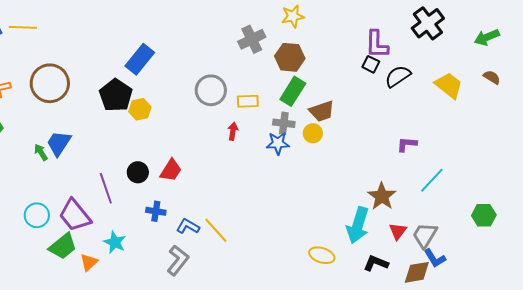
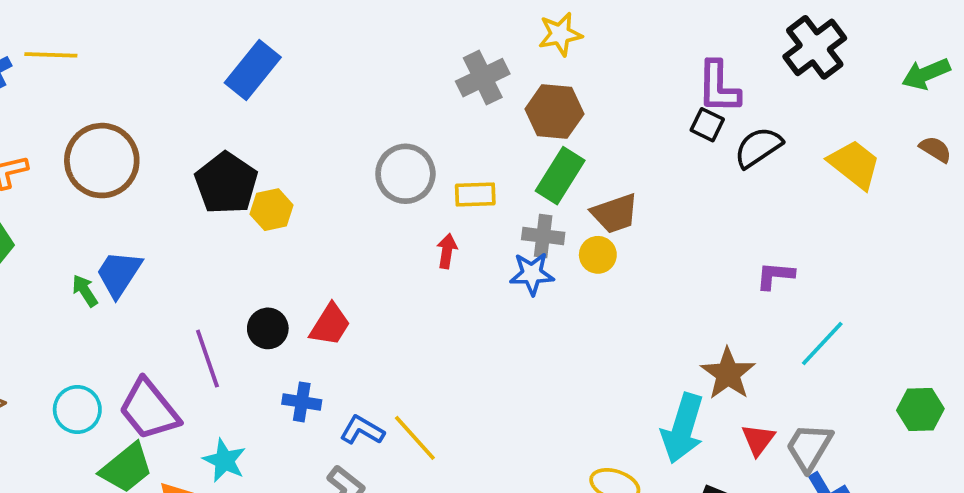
blue rectangle: (140, 59) -> (253, 70), moved

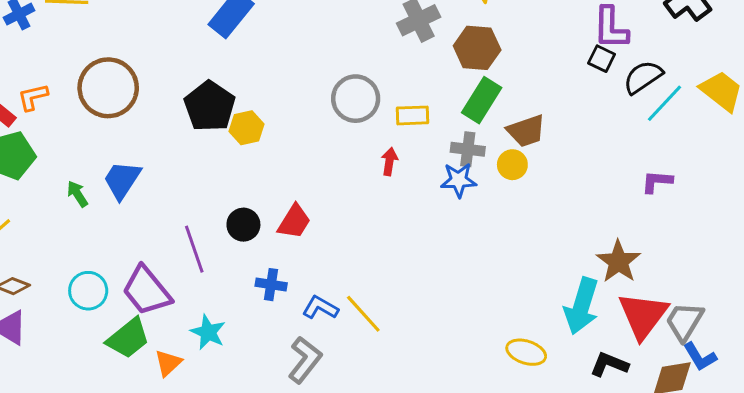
green arrow: (85, 291) -> (77, 194), moved
cyan line: (822, 343) -> (665, 103), moved
red triangle: (758, 440) -> (643, 315), size x1.8

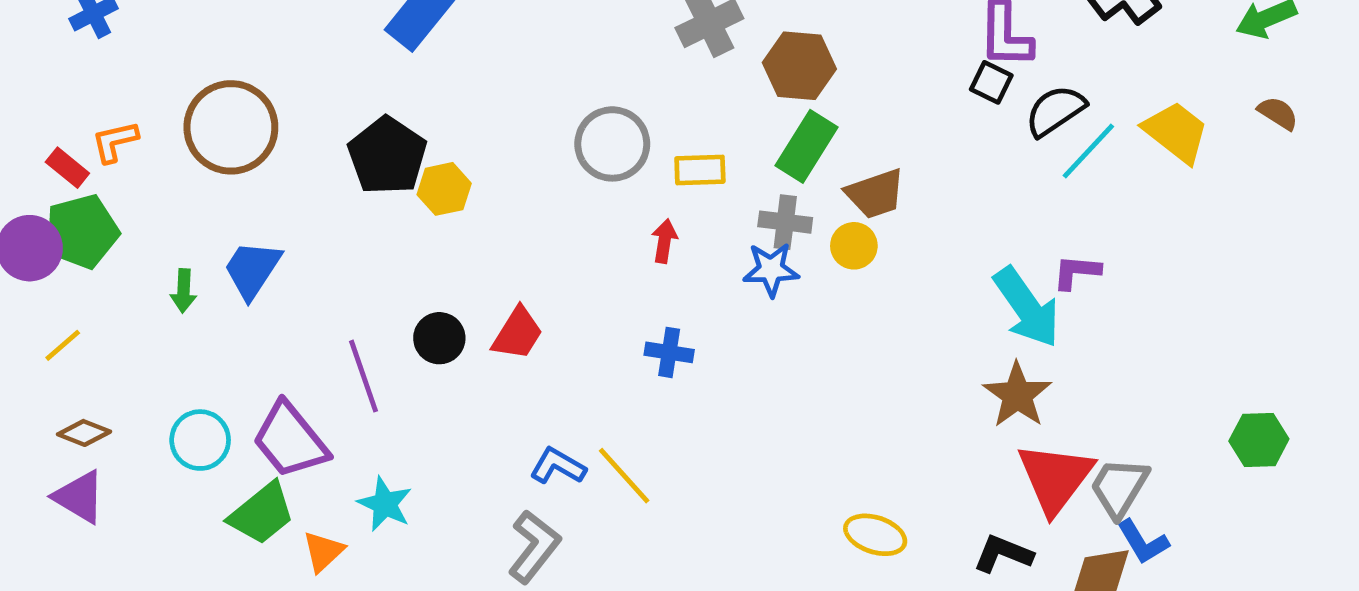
green arrow: (77, 194) -> (184, 291), turned -144
blue cross: (271, 285) -> (669, 352), moved
cyan arrow: (582, 306) -> (1027, 307), moved, turned -52

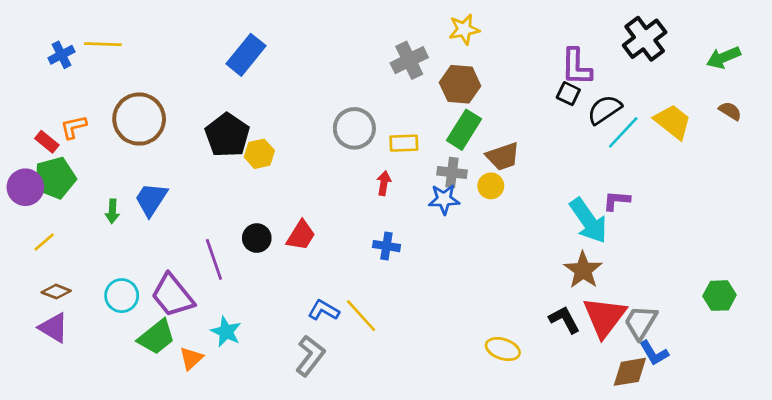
black L-shape: (1003, 554) -> (564, 320), moved, turned 40

